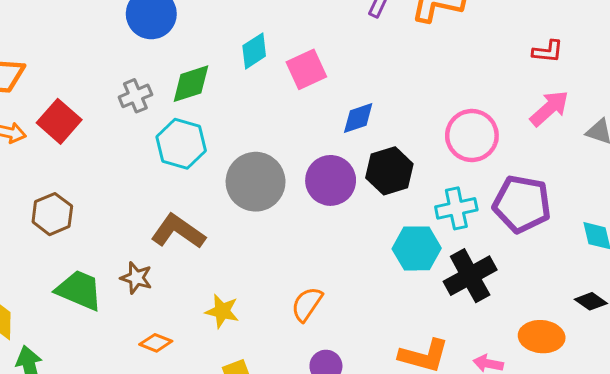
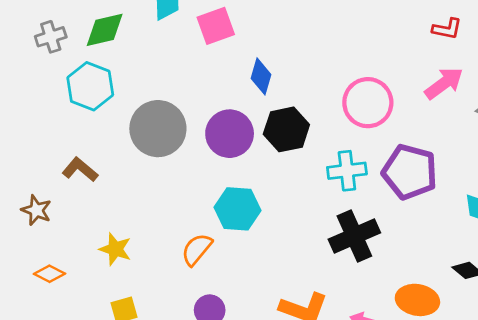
blue diamond: (358, 118) -> (261, 76), turned -60
brown L-shape: (178, 231) -> (80, 170), size x0.7
cyan hexagon: (417, 248) -> (237, 209), moved

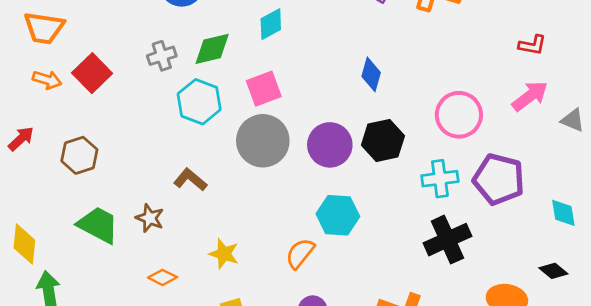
pink square: (216, 26) -> (264, 89), moved
blue diamond: (261, 76) -> (371, 74), moved

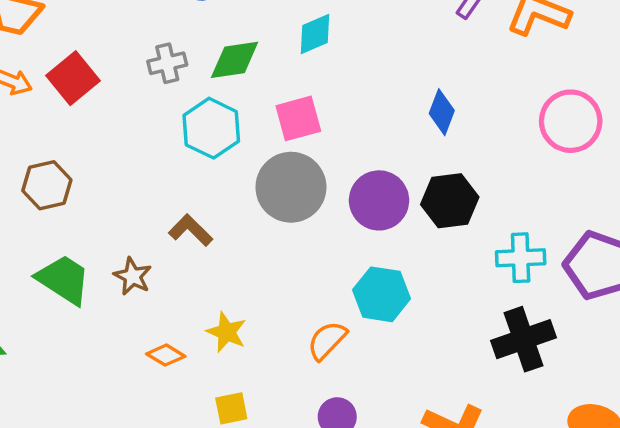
pink circle: (459, 115) -> (571, 121), moved
orange diamond: (163, 277) -> (166, 355), moved

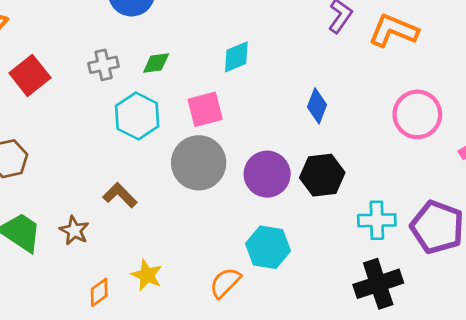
cyan diamond: (315, 34) -> (236, 57), moved
green diamond: (235, 60) -> (156, 63), size x0.7
orange diamond: (166, 355) -> (99, 292), turned -68

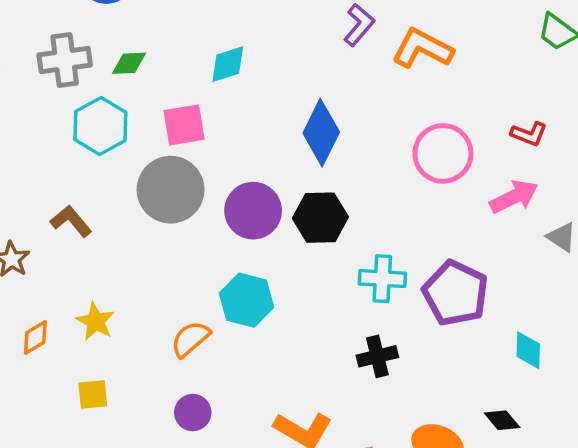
gray cross: (104, 65) -> (65, 60), size x1.4
blue diamond: (317, 106) -> (321, 133), size x1.5
black cross: (378, 284) -> (377, 356), size x0.7

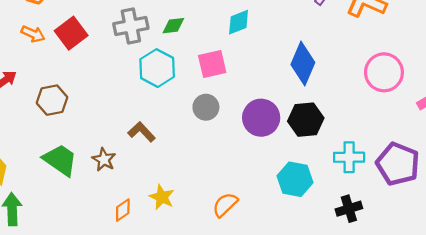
gray circle: (171, 190) -> (206, 107), size x0.6
cyan hexagon: (247, 300) -> (295, 179), moved

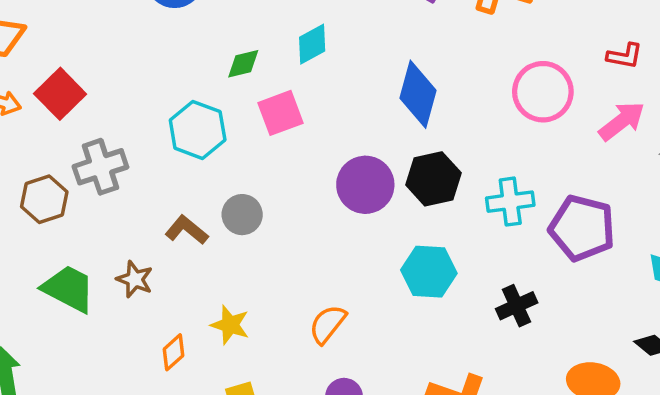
gray cross: (131, 26) -> (100, 167), moved
green diamond: (173, 26) -> (243, 64), moved
gray circle: (206, 107) -> (242, 215), moved
cyan cross: (349, 157) -> (510, 202), moved

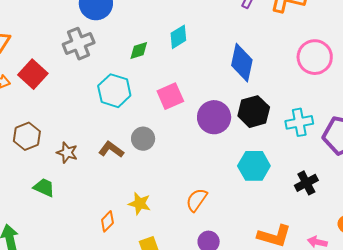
pink square: (280, 113) -> (170, 96), moved
gray cross: (100, 167) -> (79, 44), moved
brown star: (135, 279) -> (67, 153), moved
green trapezoid: (69, 289) -> (44, 188), size x0.7

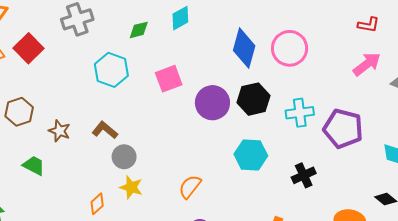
pink circle: (315, 57) -> (290, 48), moved
gray circle: (143, 139) -> (124, 157), moved

